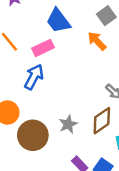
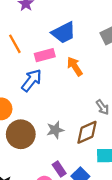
blue trapezoid: (58, 21) -> (64, 33), turned -90
orange arrow: (97, 41) -> (75, 66), moved

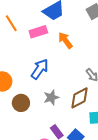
blue arrow: (32, 80) -> (40, 69), moved
brown circle: (21, 134) -> (21, 103), size x0.7

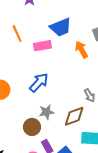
orange arrow: (65, 40) -> (81, 50), moved
brown circle: (21, 103) -> (32, 127), moved

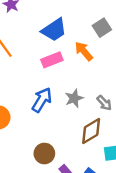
pink rectangle: (43, 46) -> (52, 60), moved
gray star: (46, 112) -> (74, 98), moved

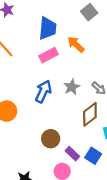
gray square: (102, 28) -> (89, 12), moved
blue trapezoid: (54, 30) -> (48, 28), turned -45

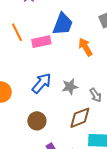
pink rectangle: (48, 55) -> (41, 42), moved
brown circle: (51, 139) -> (37, 121), moved

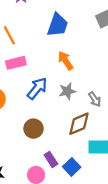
pink rectangle: (41, 42) -> (16, 63), moved
orange arrow: (85, 47) -> (66, 61), moved

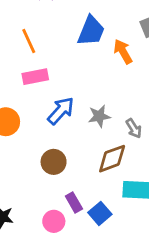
orange arrow: (66, 61) -> (123, 51), moved

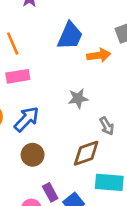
orange arrow: (123, 51) -> (99, 55), turned 110
blue arrow: (61, 111) -> (27, 119), moved
gray star: (99, 116) -> (78, 98), moved

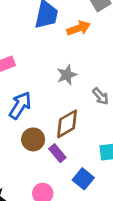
brown diamond: (86, 153) -> (67, 124), moved
purple rectangle: (50, 192) -> (57, 153), moved

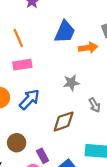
brown circle: (33, 139) -> (17, 143), moved
purple rectangle: (57, 153) -> (43, 156), moved

